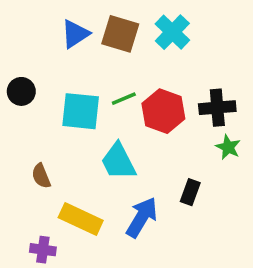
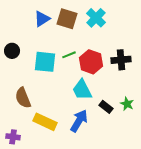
green star: (228, 147) -> (127, 104), moved
cyan trapezoid: (118, 162) -> (82, 90), moved
brown semicircle: (41, 176) -> (23, 98), size x1.5
black rectangle: (190, 192) -> (106, 107), turned -72
purple cross: (43, 250) -> (13, 137), moved

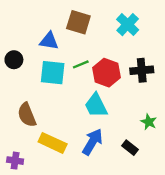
cyan cross: (96, 18) -> (128, 25), moved
blue triangle: (42, 19) -> (49, 41), moved, turned 42
black rectangle: (106, 107) -> (130, 148), moved

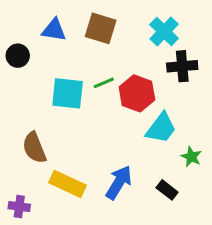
blue triangle: (49, 41) -> (54, 30), moved
black circle: (14, 60) -> (18, 56), moved
black cross: (142, 70) -> (182, 66), moved
cyan trapezoid: (96, 105) -> (161, 128), moved, turned -116

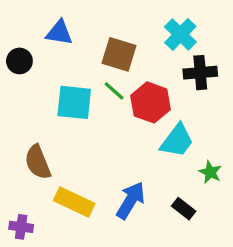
brown square: (101, 28) -> (119, 54), moved
green line: (104, 83) -> (114, 91), turned 65

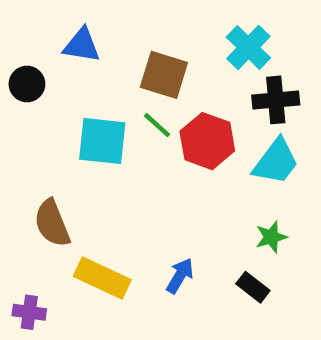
cyan trapezoid: (177, 141) -> (276, 162), moved
green star: (210, 172) -> (271, 237), moved, turned 30
blue arrow: (131, 200) -> (180, 276), size x0.7

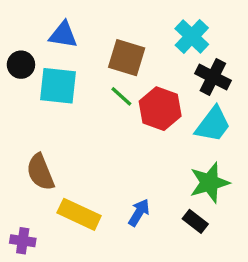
black cross: (276, 100) -> (213, 77), turned 32
cyan square: (102, 141) -> (58, 86), moved
green star: (271, 237) -> (209, 183), size x1.6

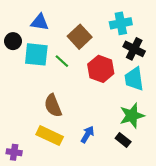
cyan cross: (192, 36) -> (121, 23), turned 35
brown square: (127, 58) -> (80, 37), turned 30
green line: (121, 96) -> (62, 61), moved
cyan trapezoid: (213, 125) -> (134, 79), turned 135
brown semicircle: (40, 172) -> (53, 106), moved

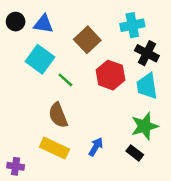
black circle: (13, 41) -> (16, 22), moved
cyan square: (36, 54) -> (40, 59), turned 30
green line: (62, 61) -> (65, 80), moved

